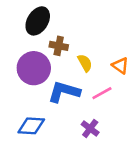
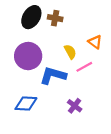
brown cross: (59, 46) -> (55, 18), moved
orange triangle: (120, 66) -> (95, 42), moved
pink line: (102, 93) -> (84, 67), moved

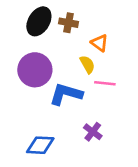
orange triangle: (95, 42) -> (99, 43), moved
pink line: (84, 67) -> (105, 83), turned 35
blue diamond: (26, 104) -> (40, 145), moved

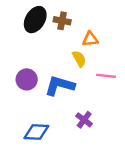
orange triangle: (99, 43) -> (90, 39), turned -42
purple circle: (35, 70) -> (27, 79), moved, size x0.7
pink line: (105, 83) -> (106, 76), moved

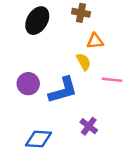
brown cross: (62, 21) -> (81, 13), moved
blue L-shape: (60, 86) -> (63, 90), turned 148

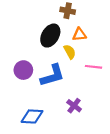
black ellipse: (37, 21) -> (50, 36), moved

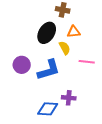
purple cross: (74, 106) -> (69, 98), turned -32
blue diamond: (32, 116) -> (48, 109), moved

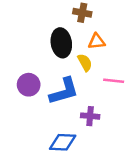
black ellipse: (47, 33) -> (61, 43), turned -40
purple cross: (69, 98) -> (90, 116), moved

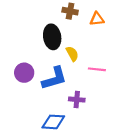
orange triangle: (97, 42) -> (97, 19), moved

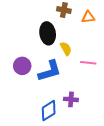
purple cross: (77, 100) -> (71, 99), moved
blue diamond: (53, 122) -> (49, 111), turned -35

